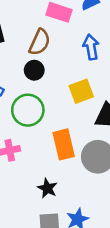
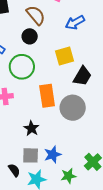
brown semicircle: (40, 42) -> (36, 15), turned -70
blue arrow: (91, 47) -> (75, 22), turned -114

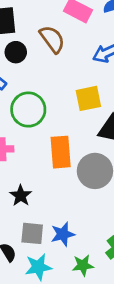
black circle: (30, 36) -> (16, 52), moved
black star: (31, 128) -> (21, 196), moved

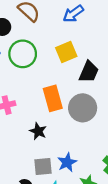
green circle: (28, 110) -> (23, 54), moved
black star: (21, 196) -> (38, 131), moved

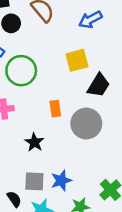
green circle: (23, 54) -> (21, 71), moved
orange rectangle: (53, 98) -> (55, 109), size x0.6

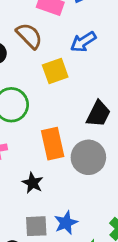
yellow square: (77, 60) -> (55, 71), moved
orange rectangle: (55, 109) -> (53, 144), size x1.6

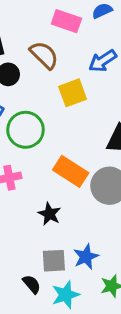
orange rectangle: (53, 144) -> (71, 171), turned -44

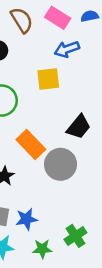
brown semicircle: (44, 55) -> (22, 20), moved
blue arrow: (103, 61) -> (67, 49), moved

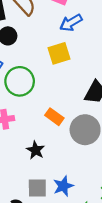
orange rectangle: (31, 145) -> (54, 117), size x0.7

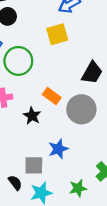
black star: (36, 150) -> (32, 116), moved
blue star: (63, 186) -> (58, 149), moved

